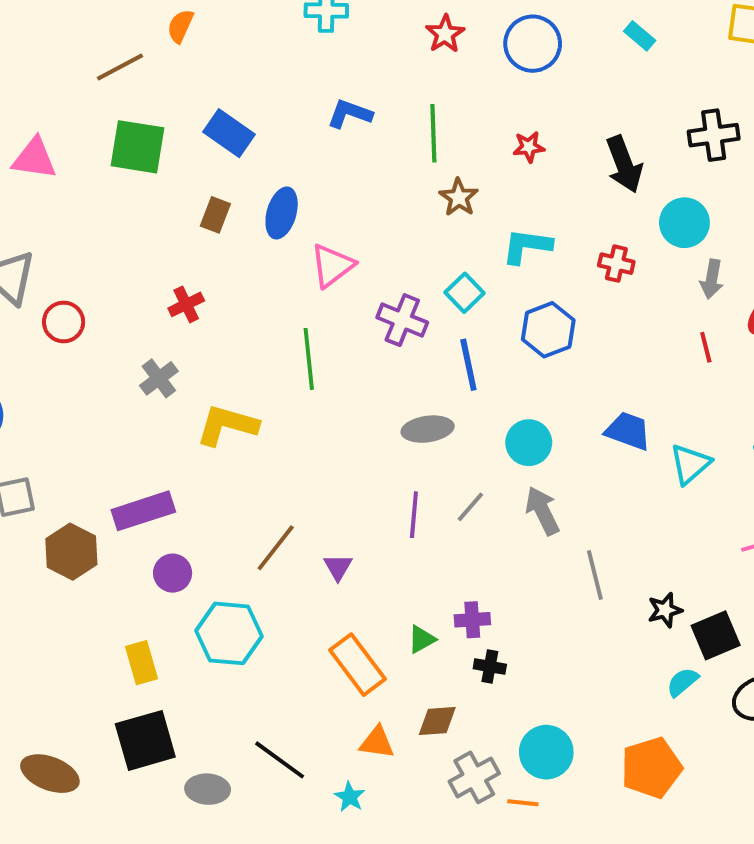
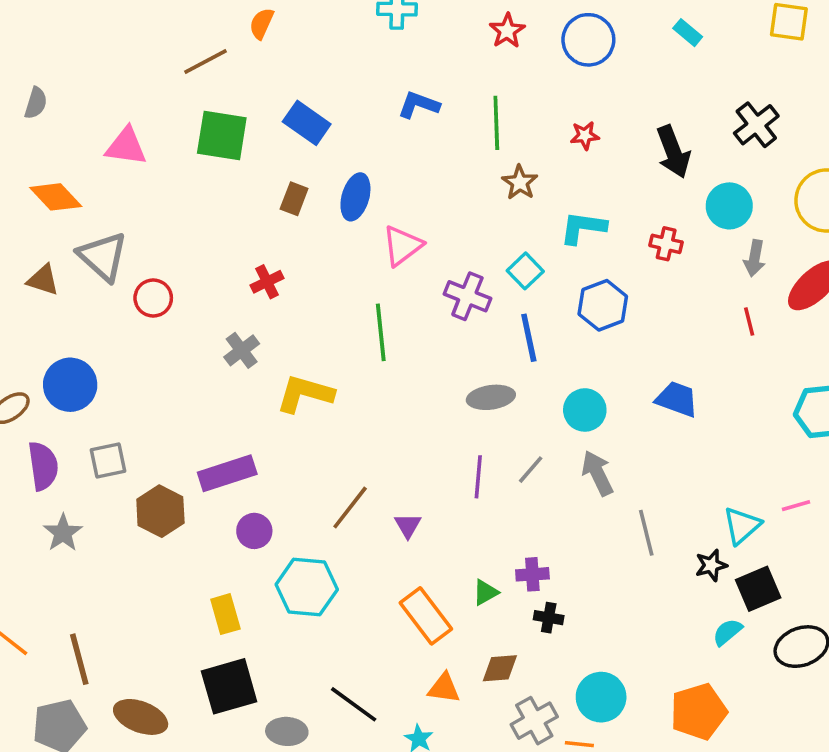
black cross: (714, 135) -> (756, 125), turned -30
cyan triangle: (690, 464) -> (742, 526), moved

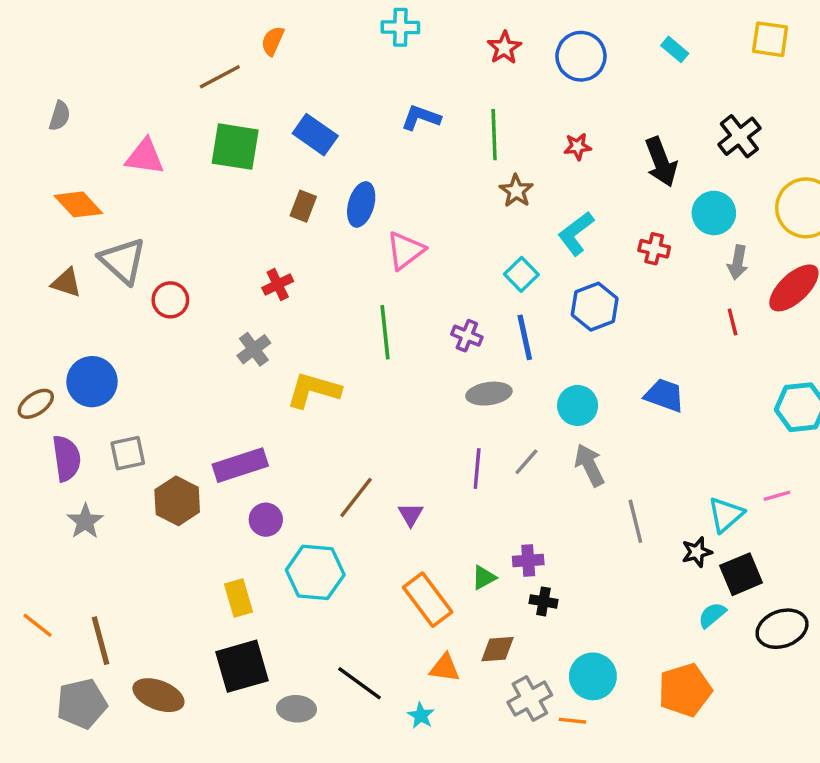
cyan L-shape: (583, 228) -> (576, 233), turned -45
purple cross: (467, 296) -> (467, 336), moved, size x0.7

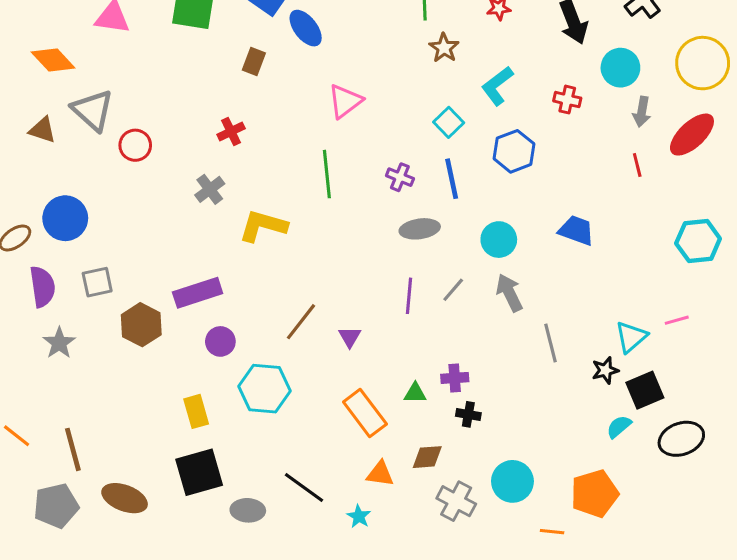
blue ellipse: (361, 204) -> (306, 28), moved, turned -54
green triangle: (484, 578) -> (415, 393), turned 30
gray cross: (530, 699) -> (456, 501), turned -33
orange line: (572, 721) -> (552, 532), moved

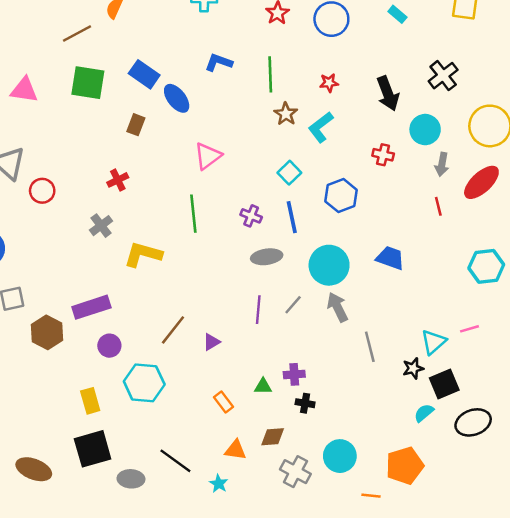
cyan L-shape: (497, 86) -> (321, 127), moved
cyan circle: (499, 240) -> (329, 265), size x1.4
purple triangle: (350, 337) -> (211, 342), turned 30
orange rectangle: (365, 413) -> (223, 402), size x0.6

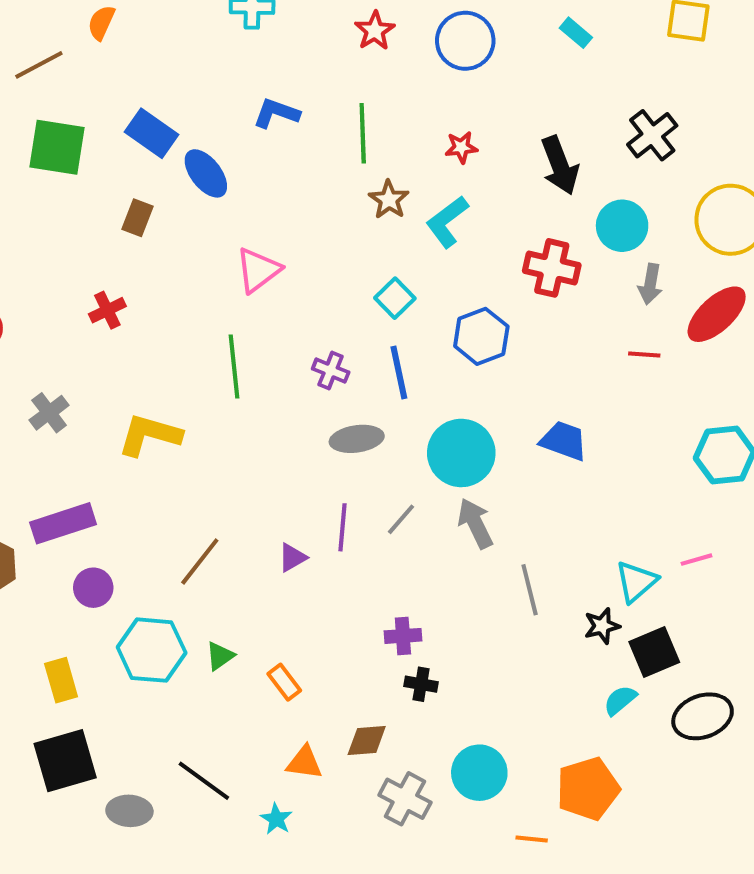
red cross: (383, 155) -> (552, 268), size x1.5
red line: (438, 206) -> (644, 354), turned -72
gray cross: (101, 226) -> (49, 413), moved
purple triangle: (211, 342) -> (292, 558), moved
green triangle: (263, 386) -> (220, 656), moved, turned -36

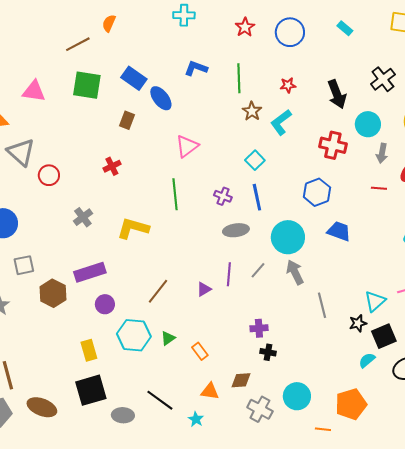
blue hexagon: (481, 336) -> (317, 192), moved

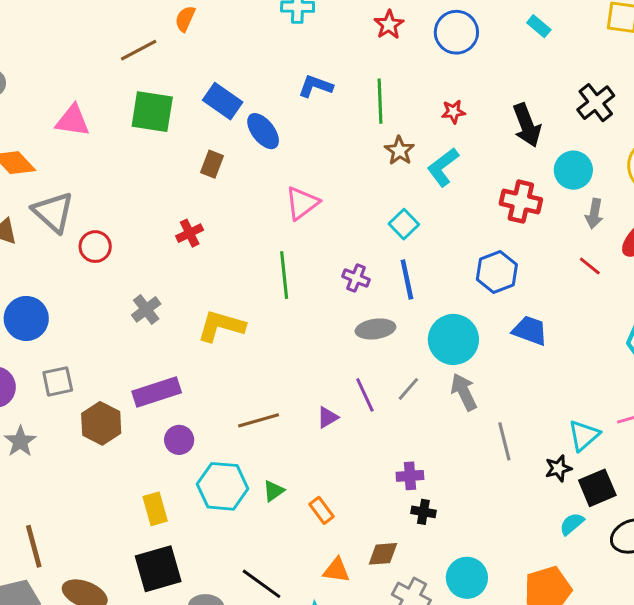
red line: (379, 188) -> (590, 266), turned 35
purple line: (229, 274) -> (365, 395), turned -30
brown line: (158, 291) -> (259, 420), turned 36

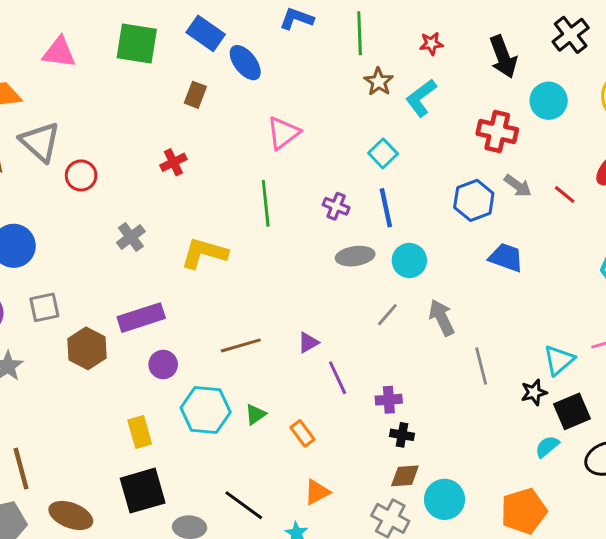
gray arrow: (594, 214) -> (518, 186), moved, turned -64
cyan circle: (453, 339) -> (409, 260), moved, size x0.7
purple line: (365, 395) -> (338, 378), moved
brown diamond: (383, 554) -> (405, 476), moved
orange triangle: (337, 570) -> (317, 492), turned -36

